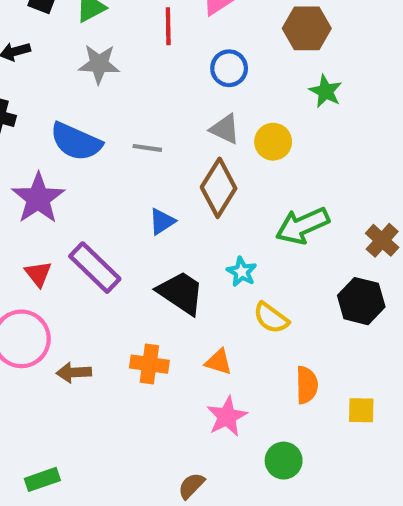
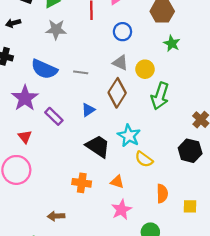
green arrow: (302, 226) -> (160, 96), moved, turned -48
purple rectangle: (95, 268) -> (54, 116), moved, size x0.7
cyan star: (242, 272) -> (129, 136), size x1.5
brown arrow: (74, 372) -> (56, 216), moved

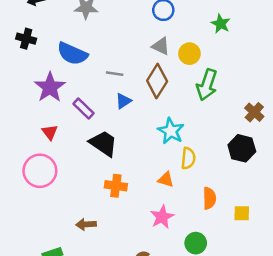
gray line: (81, 72) -> (115, 74), moved
black trapezoid: (98, 146) -> (103, 143), moved
yellow semicircle: (144, 159) -> (188, 158), turned -120
orange triangle: (117, 182) -> (166, 180), moved

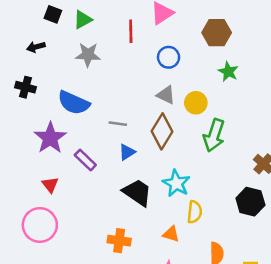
black trapezoid: (103, 143) -> (137, 192), moved

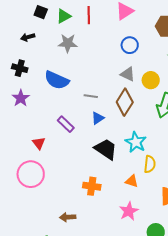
red line: (131, 31) -> (89, 15), moved
purple star: (50, 138) -> (21, 98), moved, size x0.7

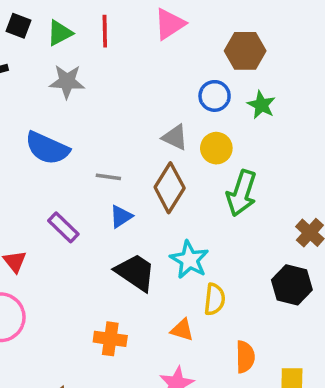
blue circle: (130, 45) -> (215, 96), moved

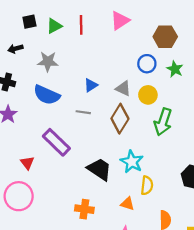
black square: (18, 26) -> (29, 22), turned -32
gray star: (67, 82) -> (48, 62), moved
blue triangle: (121, 216) -> (91, 85), moved
purple rectangle: (63, 227) -> (56, 142), size x1.5

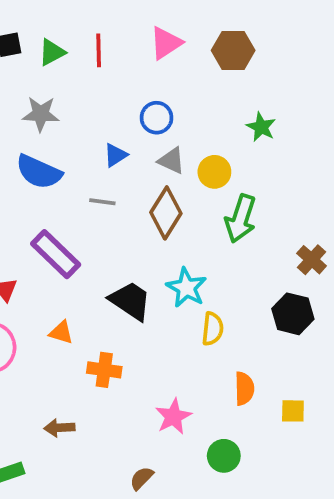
brown hexagon: (165, 37) -> (233, 50), moved
blue circle: (147, 64) -> (157, 118), moved
orange triangle: (127, 204) -> (61, 333), moved

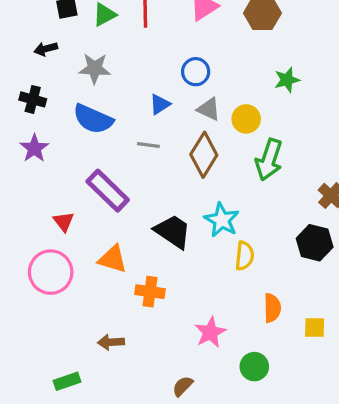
green star: (261, 127) -> (287, 80), turned 30
orange triangle: (61, 333) -> (113, 259), size x1.4

